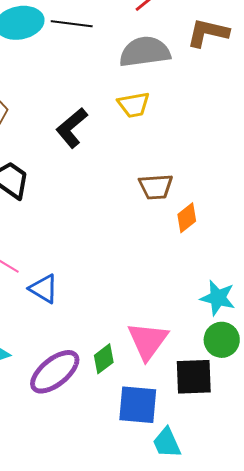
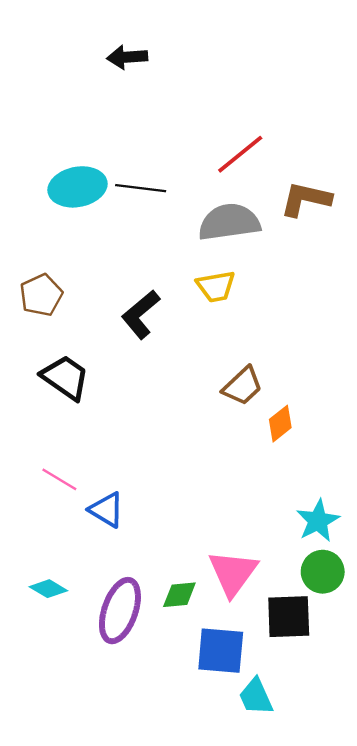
brown trapezoid: (156, 187) -> (243, 386), turned -39
cyan star: (218, 298) -> (318, 521), turned 30
green diamond: (104, 359) -> (179, 595), turned 32
purple ellipse: (55, 372) -> (120, 611), turned -32

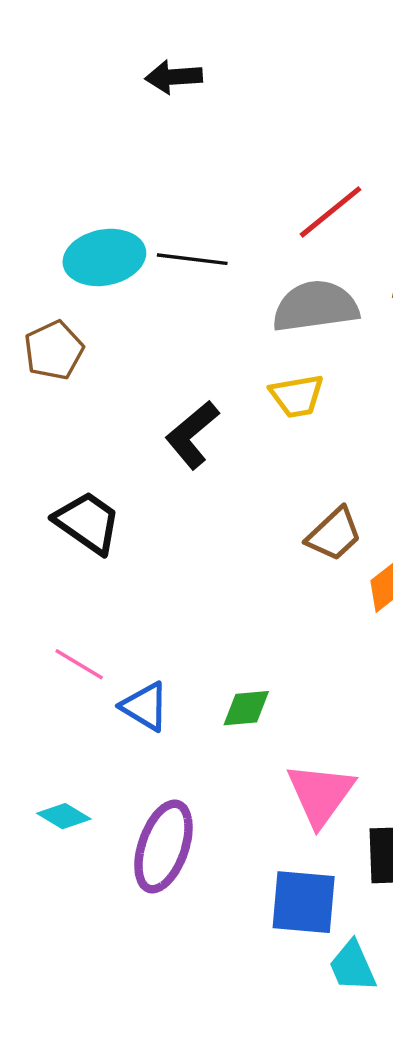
brown pentagon: (41, 295) -> (54, 350), moved
green diamond: (179, 595) -> (246, 708), moved

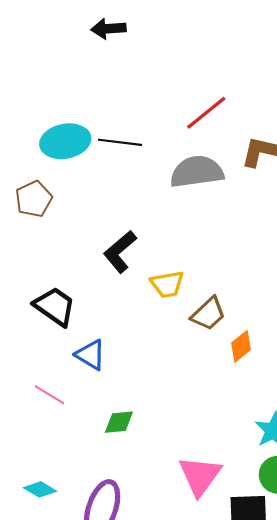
yellow trapezoid: (297, 396) -> (167, 284), moved
blue triangle: (145, 706) -> (91, 355), moved
green diamond: (246, 708) -> (119, 422), moved

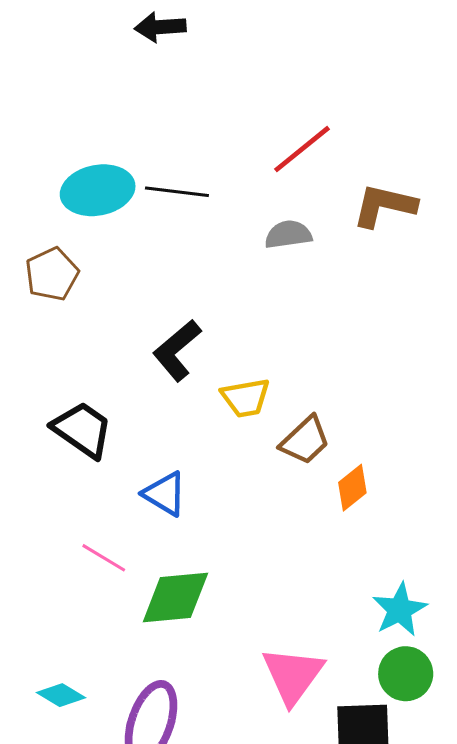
gray semicircle: (197, 172) -> (288, 234), size x0.6
blue triangle: (91, 355) -> (165, 494), moved
pink line: (49, 395) -> (104, 558), moved
green diamond: (119, 422) -> (175, 597), size x1.6

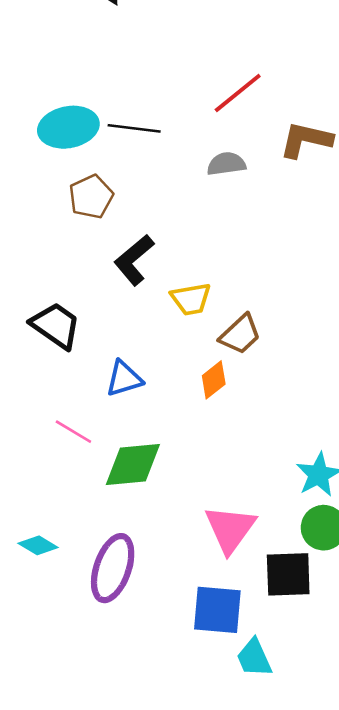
brown pentagon: (52, 274) -> (91, 197), moved
orange diamond: (352, 488) -> (214, 380), moved
blue triangle: (165, 494) -> (124, 379), turned -48

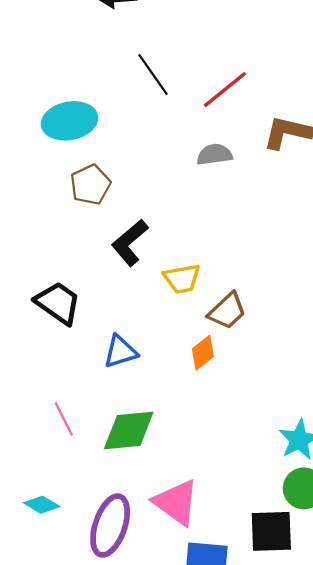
black line: (134, 128) -> (153, 74), moved, turned 48
pink line: (73, 432) -> (64, 419), moved, turned 32
pink triangle: (230, 529) -> (176, 502), moved, turned -30

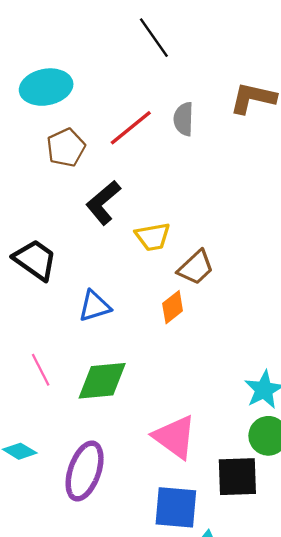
black line: (153, 74) -> (154, 38), moved
red line: (225, 90) -> (131, 128), moved
gray semicircle: (214, 154) -> (184, 119), turned -80
pink triangle: (176, 502) -> (175, 437), moved

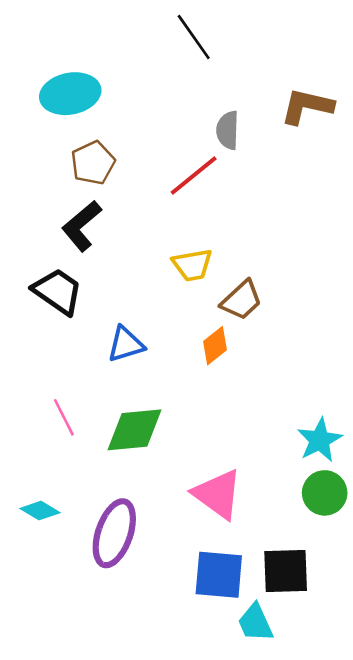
red line: (131, 128) -> (194, 176), moved
black L-shape: (103, 203) -> (82, 226), moved
black square: (237, 477) -> (286, 571), moved

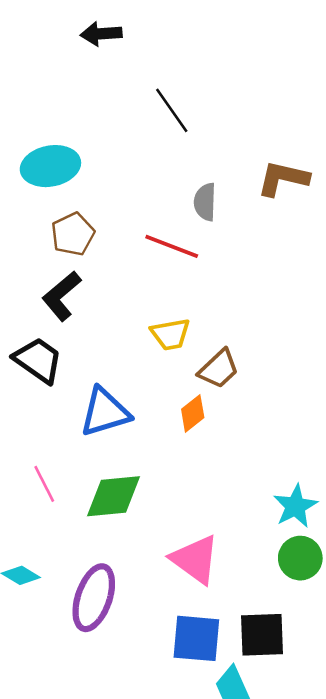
red line: (194, 176) -> (172, 246), turned 60
blue triangle: (126, 344) -> (105, 412), size x1.4

